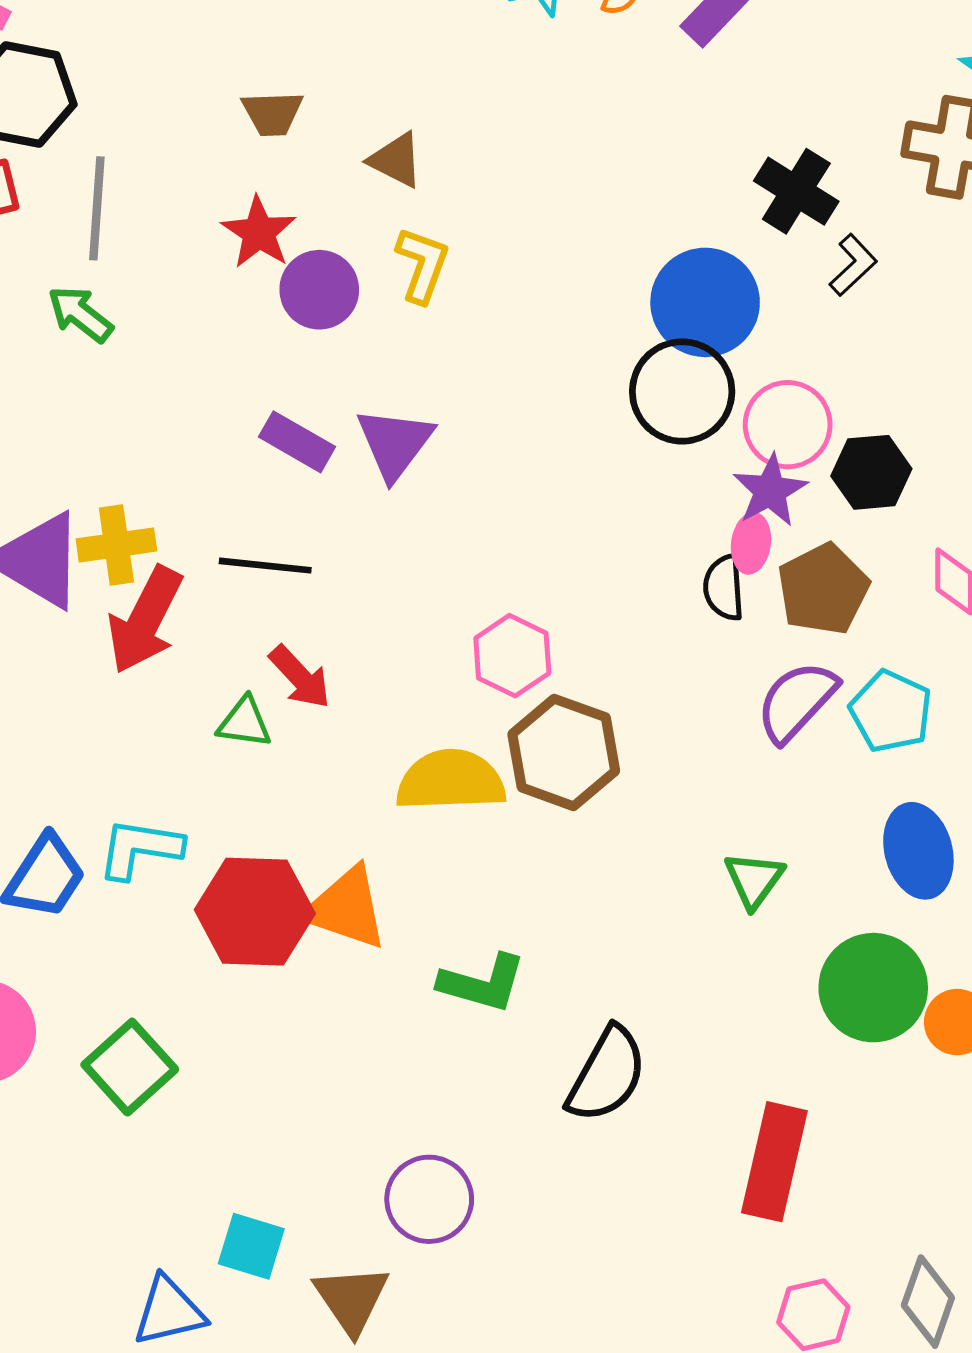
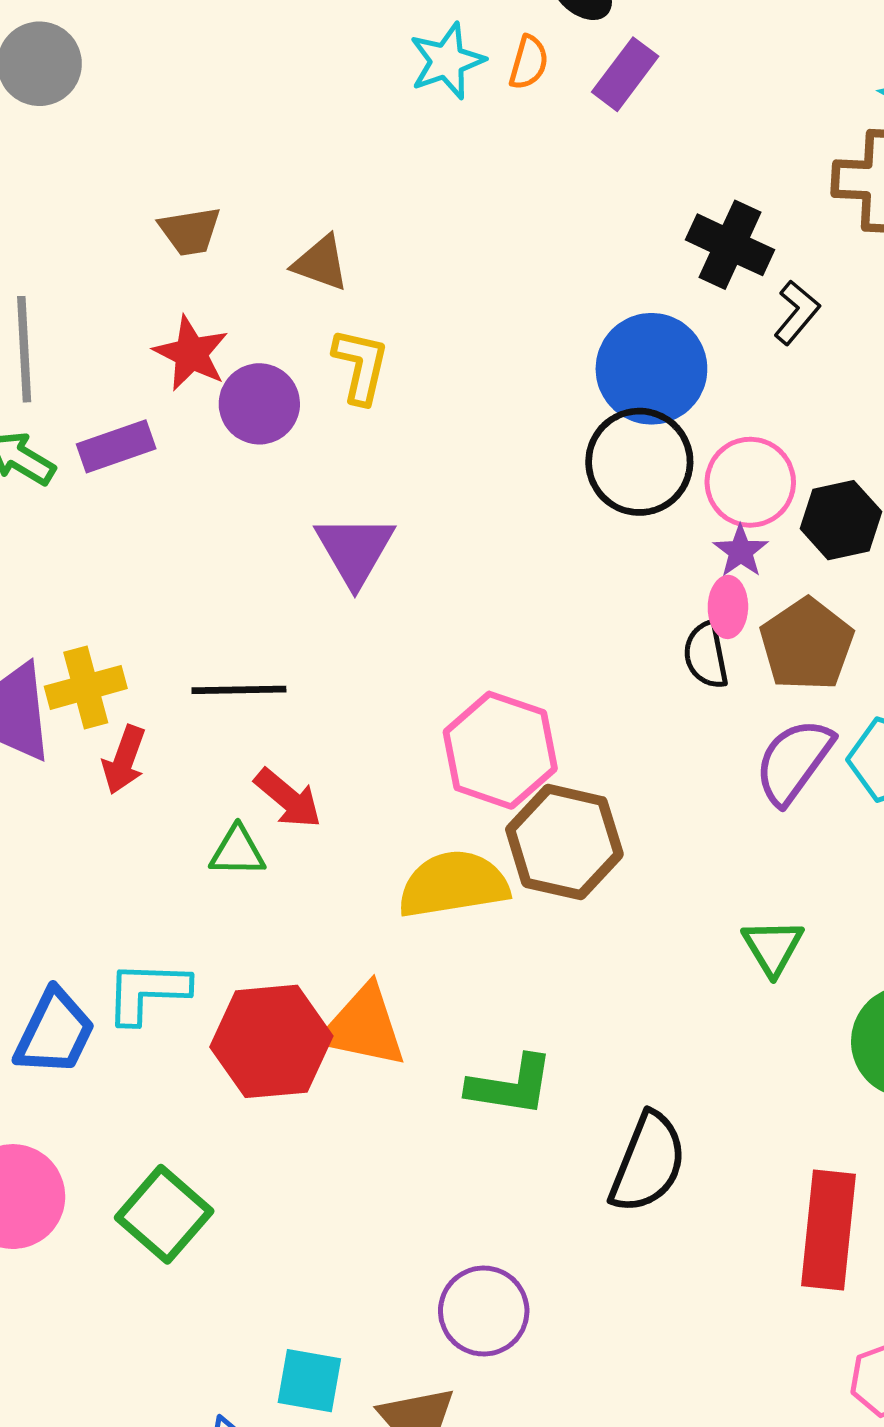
purple rectangle: (297, 442) -> (116, 446), moved, turned -42
purple star: (770, 491) -> (741, 551), size x0.7
red arrow: (145, 620) -> (124, 760), size x0.6
pink hexagon: (512, 656) -> (500, 750), size x1.4

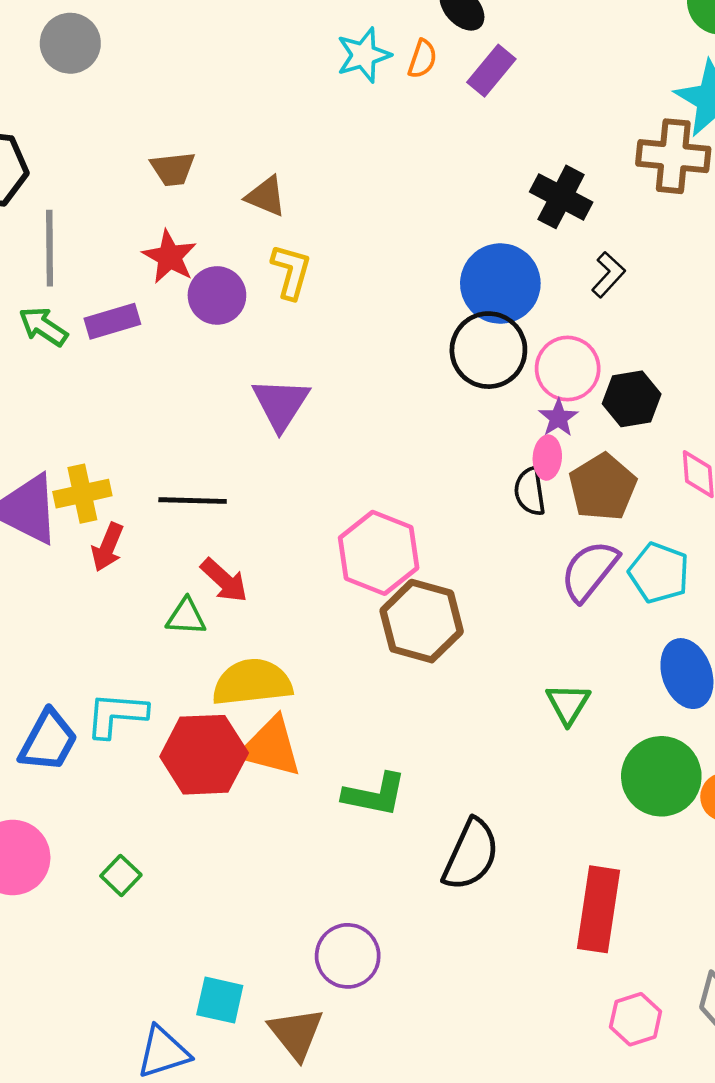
black L-shape: (797, 312) -> (608, 275), moved
yellow semicircle: (453, 884) -> (252, 682), moved
green square: (164, 1214) -> (121, 875), size x0.6

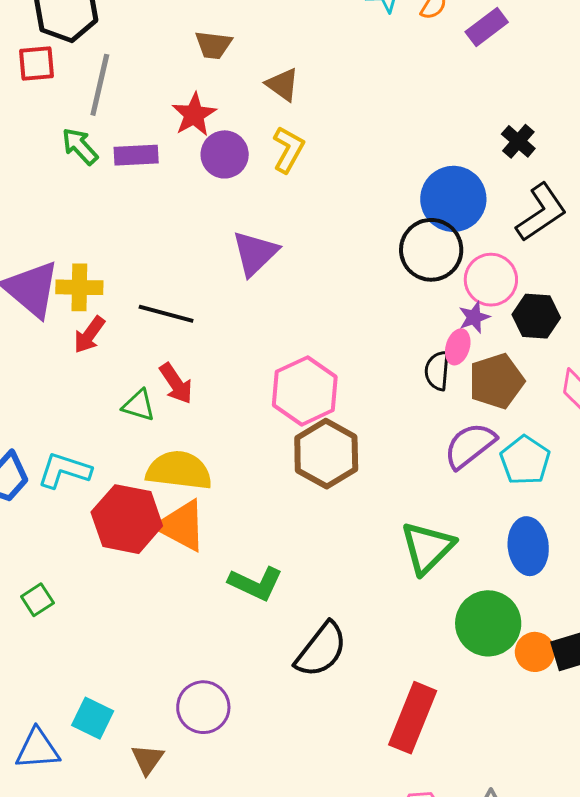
black cross: (561, 197) -> (518, 141), size x0.7
black L-shape: (608, 275) -> (541, 212), size x1.6
green triangle: (568, 704) -> (427, 548), size x1.5
brown triangle: (296, 1033) -> (147, 759), size x0.7

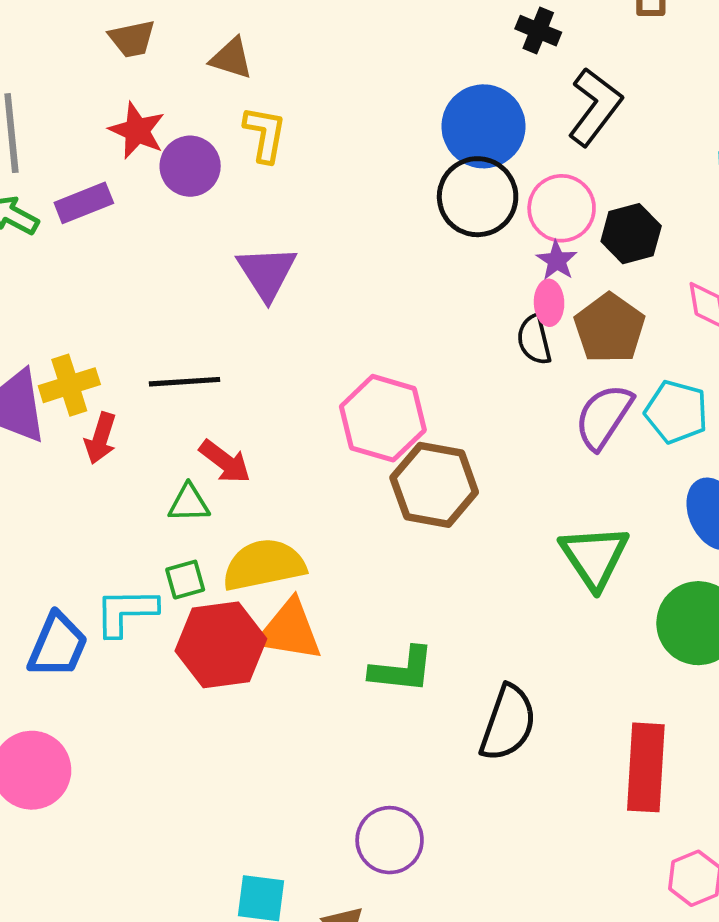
green square: (37, 600) -> (185, 580), moved, turned 36

